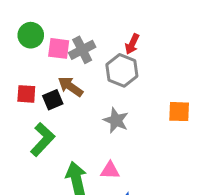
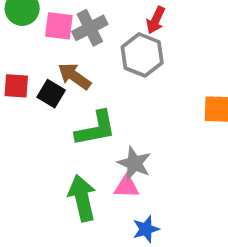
black square: (53, 100) -> (51, 94), turned -36
gray star: (116, 120) -> (134, 163), moved
green L-shape: (43, 139) -> (96, 128), moved, turned 36

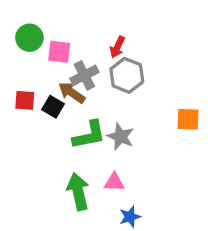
red arrow: (156, 20) -> (117, 47), moved
gray cross: (90, 28) -> (84, 75), moved
gray star: (134, 163) -> (121, 137), moved

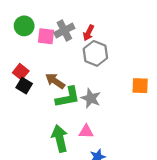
gray cross: (84, 75) -> (64, 30), moved
brown arrow: (72, 93) -> (55, 81), moved
red square: (25, 100) -> (21, 72), turned 35
black square: (53, 107) -> (24, 86), moved

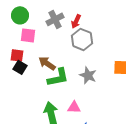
pink square: (46, 36) -> (28, 35), moved
red square: (21, 72) -> (17, 55), turned -32
gray star: (91, 98) -> (88, 75), moved

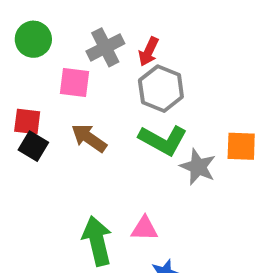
pink square: (28, 35) -> (75, 82), moved
gray star: (88, 75) -> (198, 167), moved
green L-shape: (58, 77) -> (163, 140), moved, turned 40

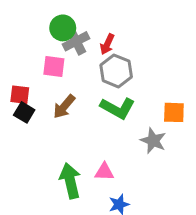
green circle: (33, 39) -> (63, 28), moved
brown arrow: (89, 138) -> (64, 107), turned -85
gray star: (198, 167) -> (153, 141), moved

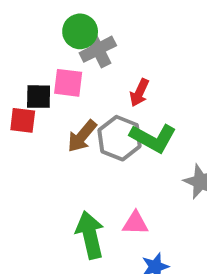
red arrow: (107, 44) -> (139, 93), moved
gray hexagon: (116, 71) -> (120, 138), moved
black square: (24, 112) -> (39, 97), moved, turned -30

